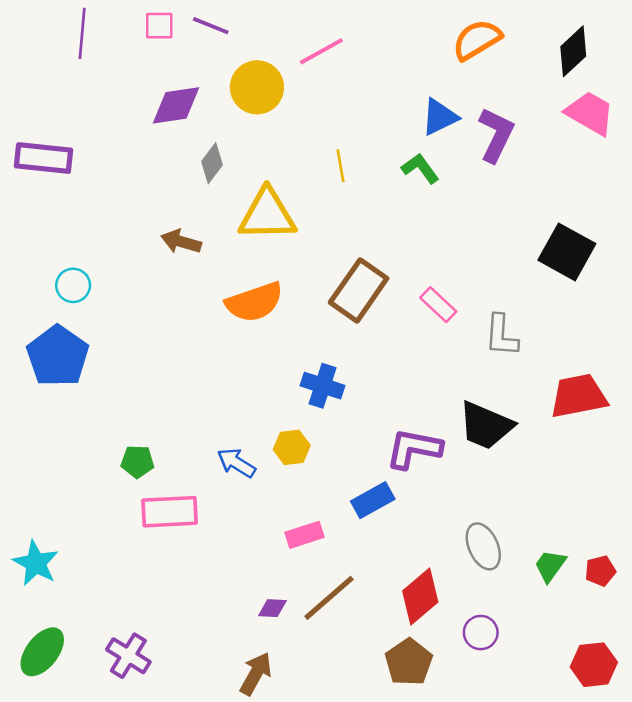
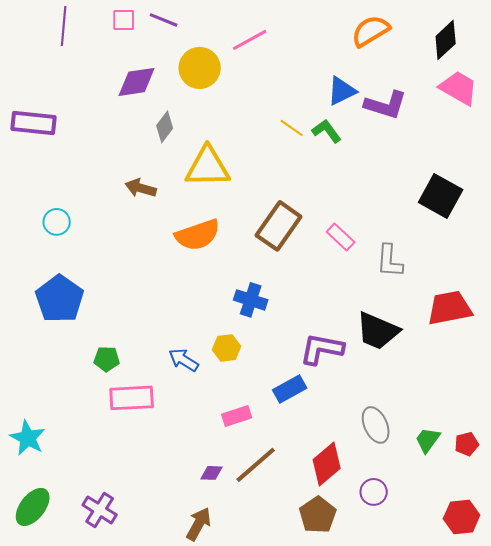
purple L-shape: (496, 135) -> (386, 105), turned 81
yellow line: (341, 166) -> (292, 128), moved, turned -45
blue pentagon: (58, 356) -> (60, 299), moved

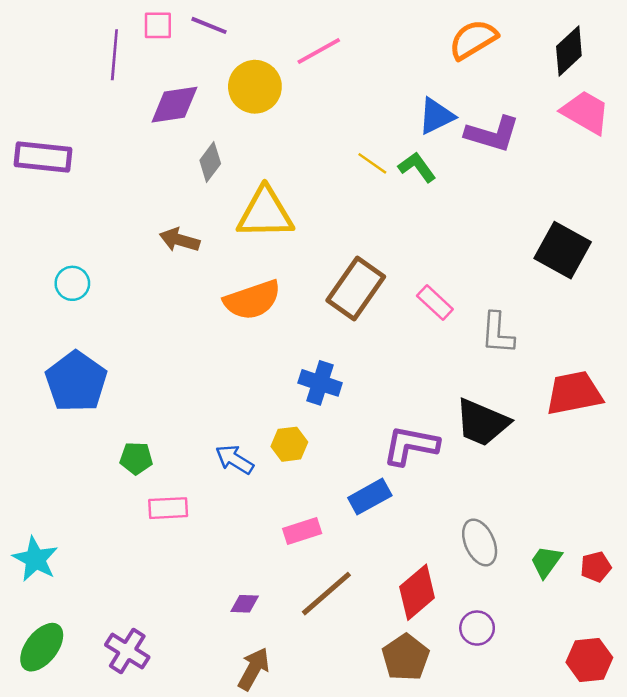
purple line: (64, 26) -> (114, 55), moved
pink rectangle: (132, 398) -> (168, 508), size x0.7
purple diamond: (212, 473) -> (245, 604), moved

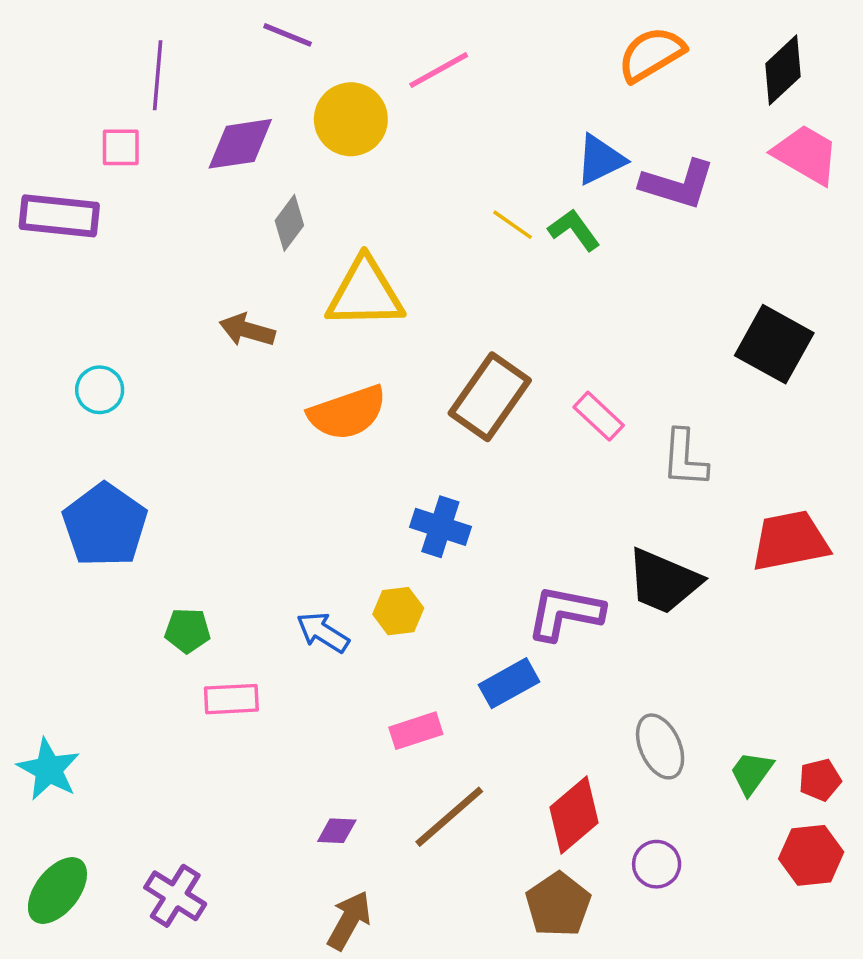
pink square: (158, 25) -> (121, 147), moved
red hexagon: (589, 660) -> (811, 855), moved

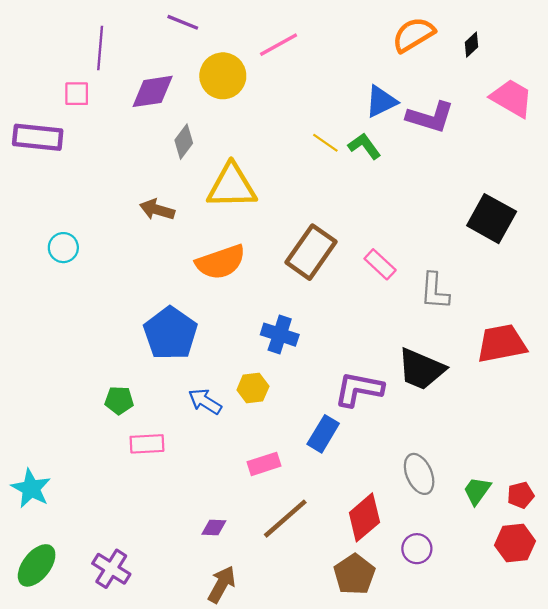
black diamond: (783, 70) -> (472, 45), moved, size x0.6
blue pentagon: (105, 525) -> (170, 333), moved
blue rectangle: (509, 683) -> (323, 434), turned -30

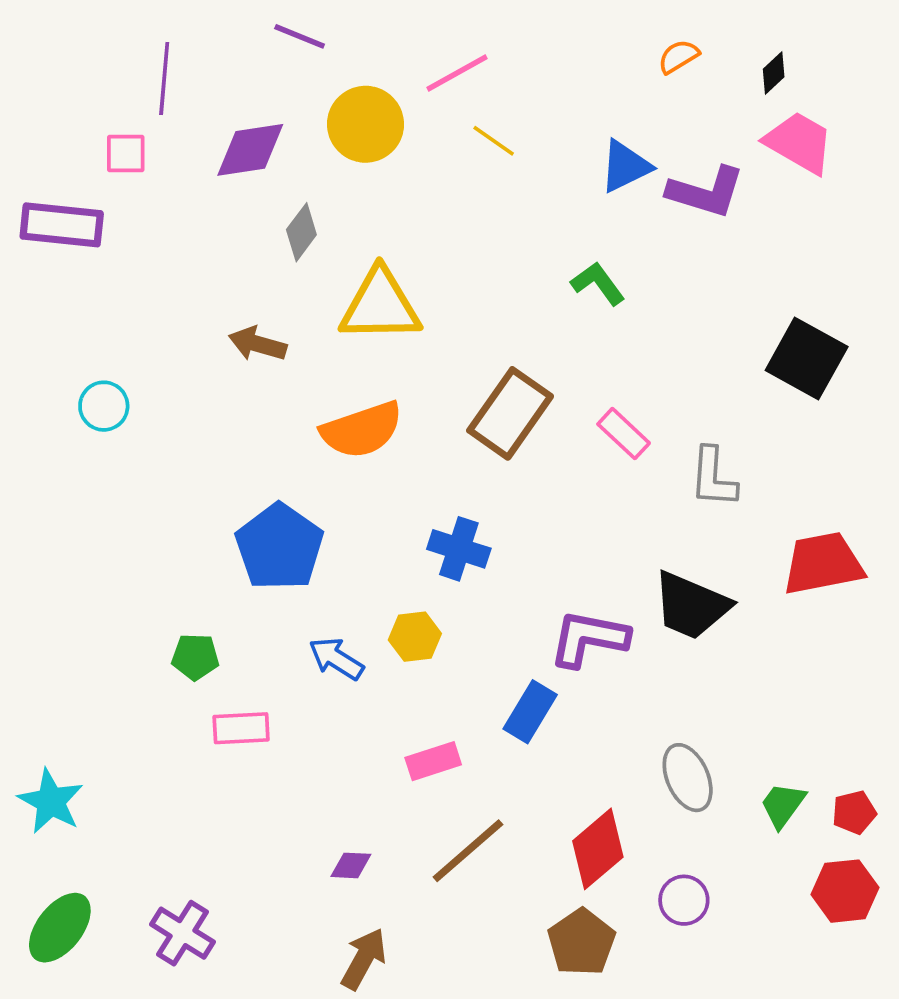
orange semicircle: (414, 35) -> (678, 57), size x0.6
pink trapezoid: (512, 98) -> (799, 143), moved
yellow line: (325, 143) -> (494, 141), moved
green L-shape: (364, 146) -> (598, 283), moved

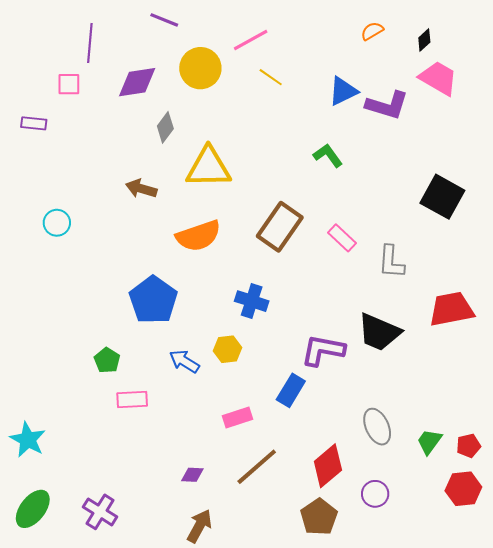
purple rectangle: (62, 225) -> (34, 123), size x0.6
green pentagon: (195, 657) -> (107, 360), turned 30

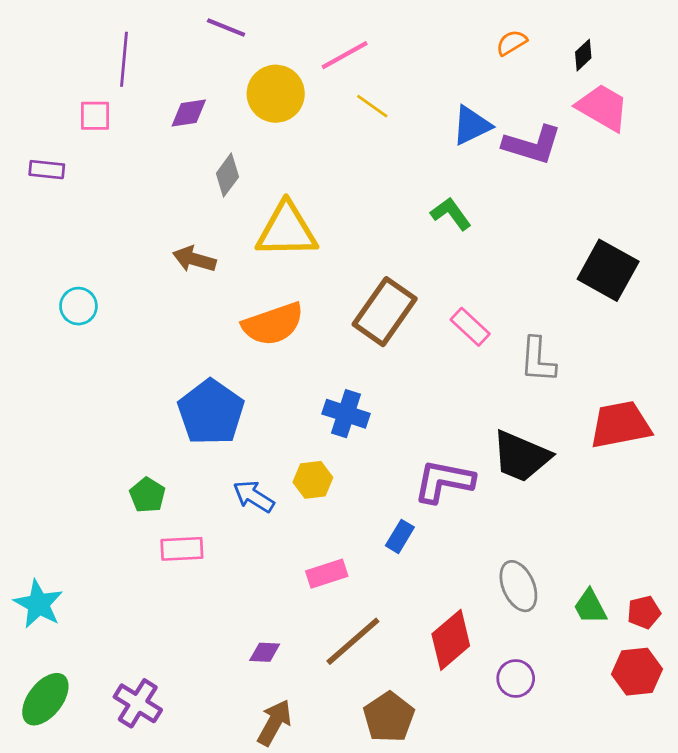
purple diamond: (137, 82) -> (189, 113), size x0.7
blue rectangle: (291, 390) -> (400, 536), size x0.7
green trapezoid: (429, 442) -> (590, 607), turned -64
brown pentagon: (319, 517) -> (389, 717), moved

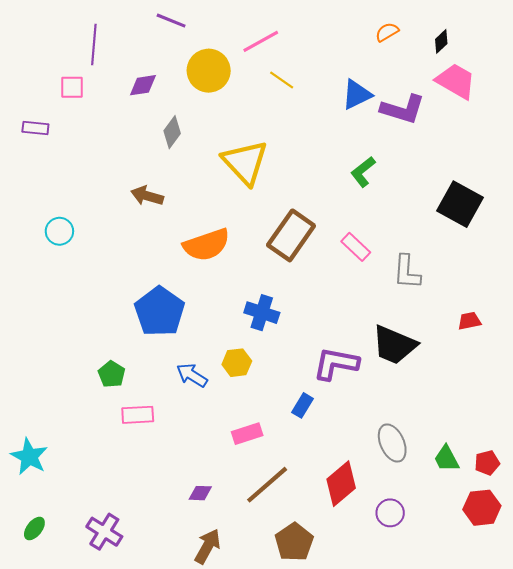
green L-shape: (451, 214) -> (363, 172), moved, turned -92
yellow triangle: (287, 230) -> (245, 162), moved, turned 48
red trapezoid: (620, 425) -> (469, 321), size x0.5
green ellipse: (45, 699) -> (34, 529), size x0.6

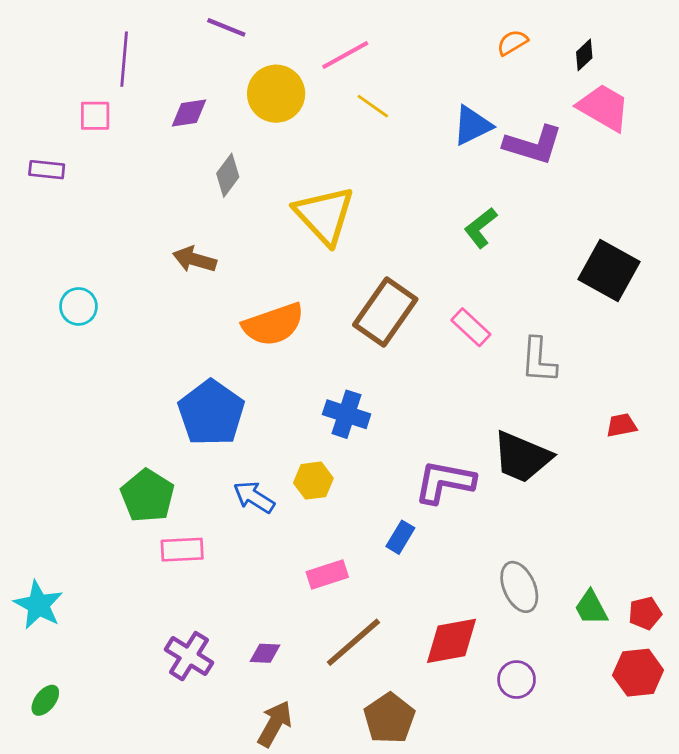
green pentagon: (112, 374) -> (148, 496), size x1.5
red diamond: (341, 484) -> (452, 641), turned 30
purple cross: (104, 532) -> (189, 656), moved

